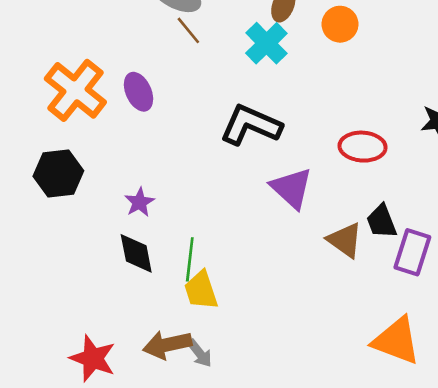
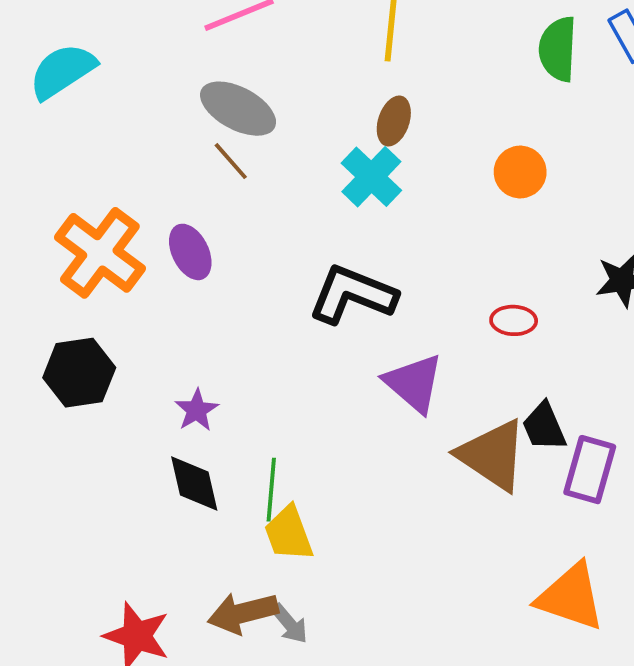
orange circle: (340, 24) -> (520, 172), moved
brown line: (188, 30) -> (231, 161), moved
red ellipse: (363, 147) -> (514, 320), size x0.7
brown triangle: (345, 240) -> (492, 455), size x1.4

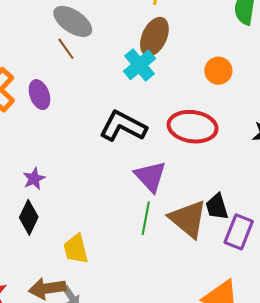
brown ellipse: (394, 121) -> (154, 37), size x1.5
red ellipse: (514, 320) -> (193, 127), moved, size x2.0
black diamond: (194, 483) -> (29, 217), turned 32
green line: (271, 490) -> (146, 218), moved

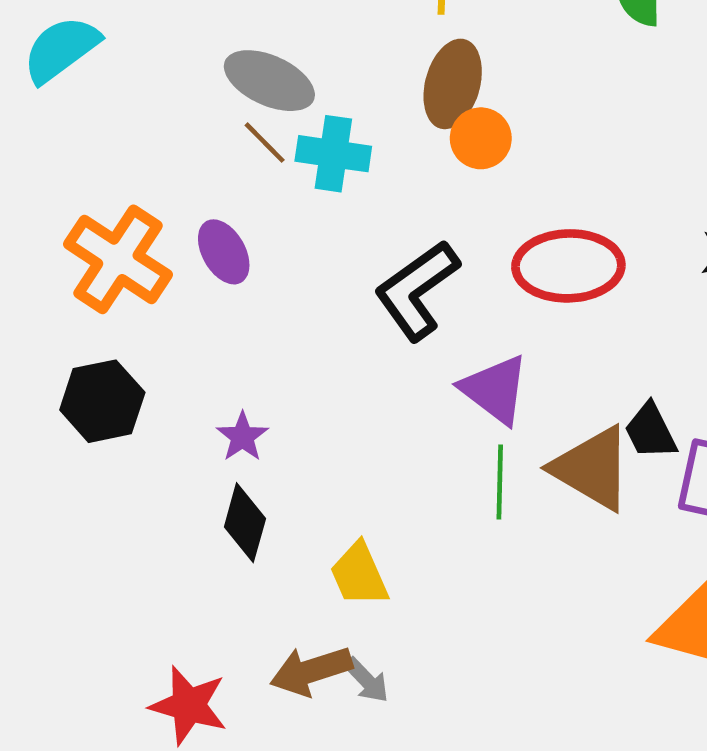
cyan cross: (139, 65) -> (333, 154), moved, turned -32
orange circle: (218, 71) -> (481, 138), moved
black L-shape: (123, 126) -> (417, 290), turned -54

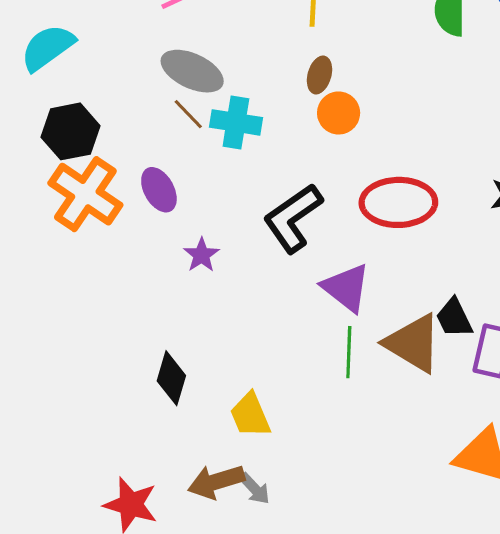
brown ellipse: (453, 84) -> (319, 75), size x0.6
black hexagon: (102, 401) -> (71, 131), moved
purple star: (242, 437) -> (201, 255), moved

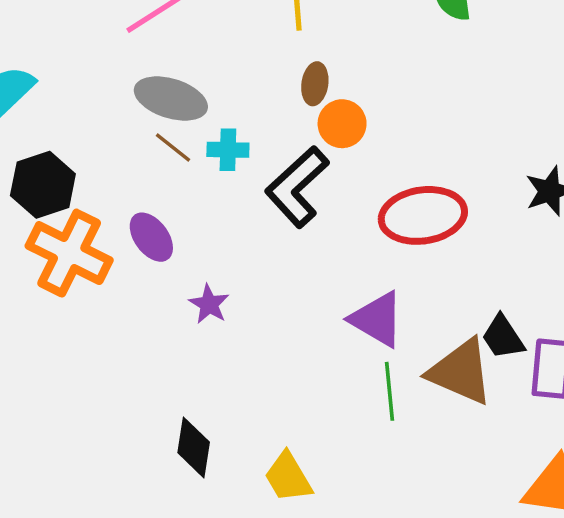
cyan cross: (236, 122) -> (228, 150), size x0.7
black L-shape: (293, 218) -> (297, 187), moved

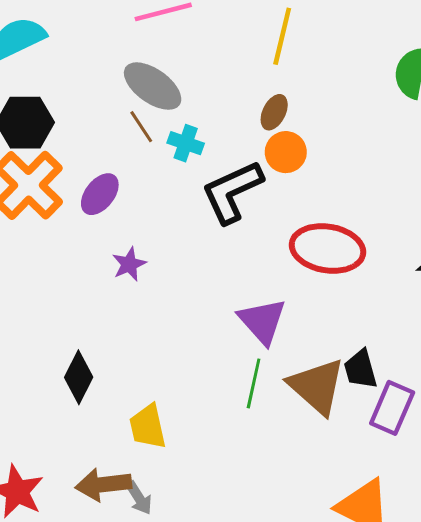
purple ellipse: (151, 237) -> (100, 194), turned 57

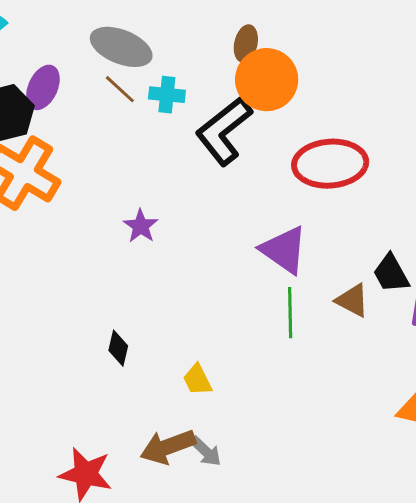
orange circle: (286, 152) -> (267, 80), size x1.5
purple ellipse: (100, 194) -> (43, 87), moved
black diamond: (79, 377) -> (118, 348), size x0.7
brown triangle: (317, 386) -> (352, 300), size x0.6
yellow trapezoid: (148, 427) -> (197, 380), size x0.7

